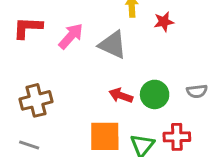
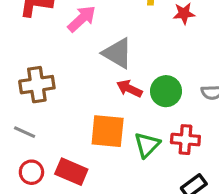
gray triangle: (113, 45) -> (118, 53), moved

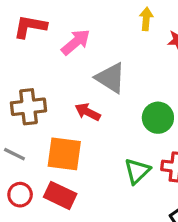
red arrow: (129, 89) -> (88, 112), moved
orange square: (108, 131) -> (64, 154), moved

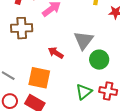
gray triangle: (111, 78) -> (84, 40), moved, turned 30
brown cross: (28, 107) -> (22, 28), moved

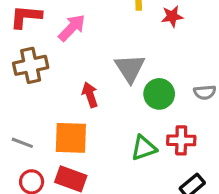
red arrow: (56, 53) -> (90, 95), turned 49
green triangle: (84, 92) -> (144, 148), turned 30

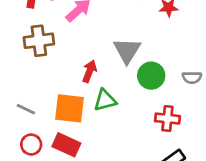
red arrow: (90, 95) -> (90, 71), turned 35
green triangle: (144, 148) -> (105, 100), moved

